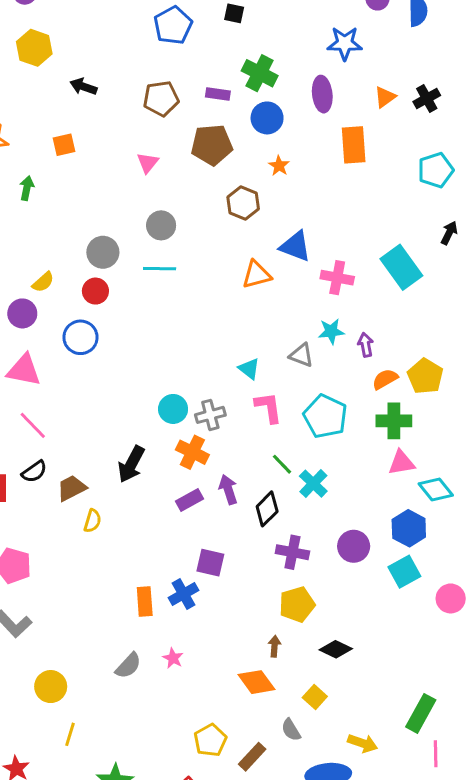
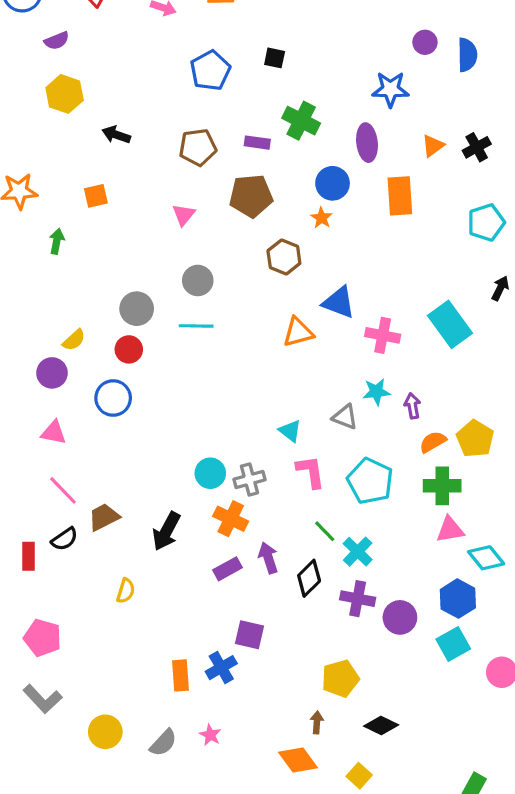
blue circle: (267, 118) -> (333, 183), moved
pink triangle: (24, 370) -> (54, 432), size x0.7
brown trapezoid: (72, 488) -> (104, 517), moved
purple cross: (292, 552) -> (358, 599), moved
yellow circle: (51, 687) -> (105, 732), moved

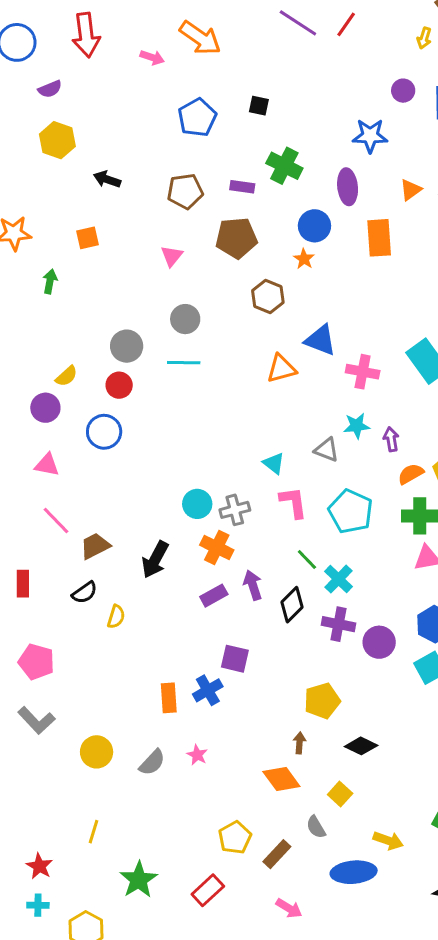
black semicircle: (65, 539) -> (85, 593), moved

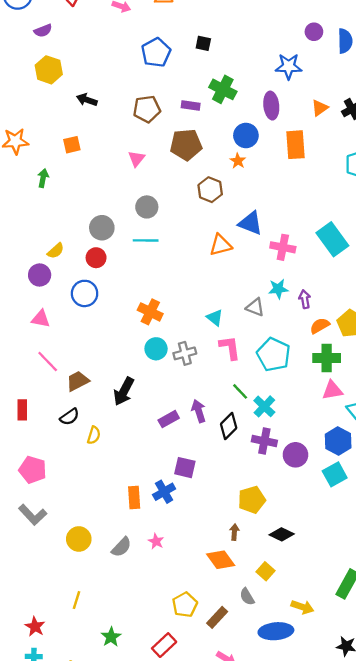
orange cross: (217, 547) -> (150, 312), moved
green star: (139, 880) -> (111, 637), size x0.7

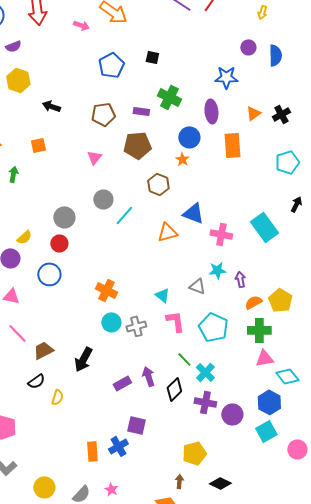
cyan line: (146, 240) -> (124, 215), moved, turned -50

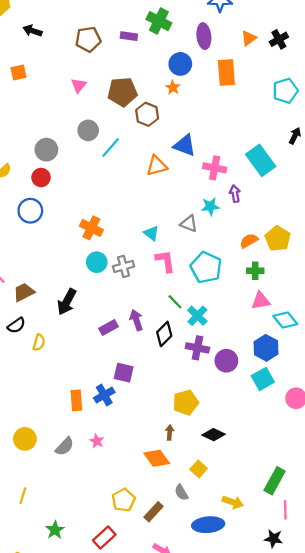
brown pentagon: (137, 145) -> (122, 92), moved
purple arrow: (240, 279) -> (235, 194), moved
green cross: (259, 330) -> (255, 271), size x0.7

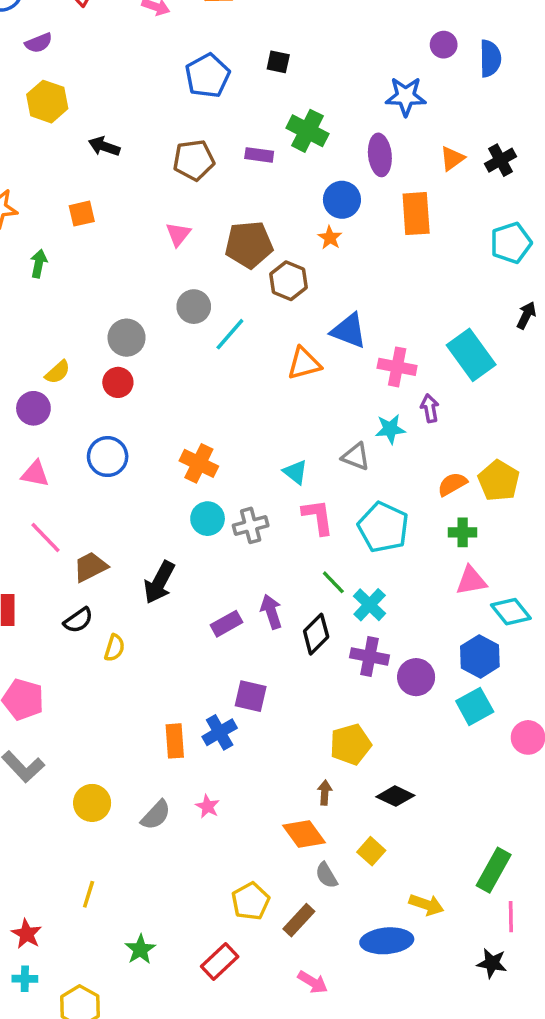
blue circle: (30, 211) -> (108, 457), moved
gray semicircle: (181, 493) -> (326, 875), moved

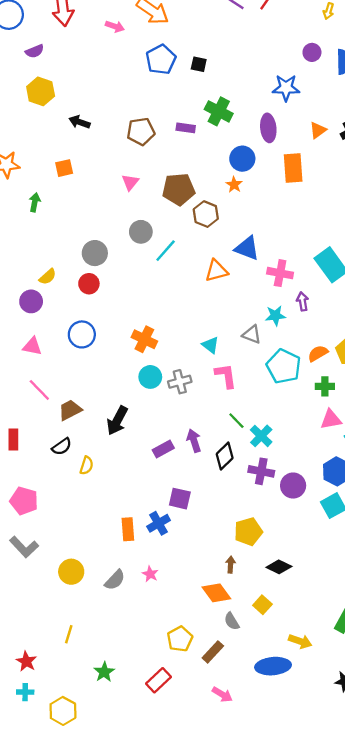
blue pentagon: (208, 76) -> (161, 59), moved
cyan pentagon: (383, 527) -> (284, 366), moved

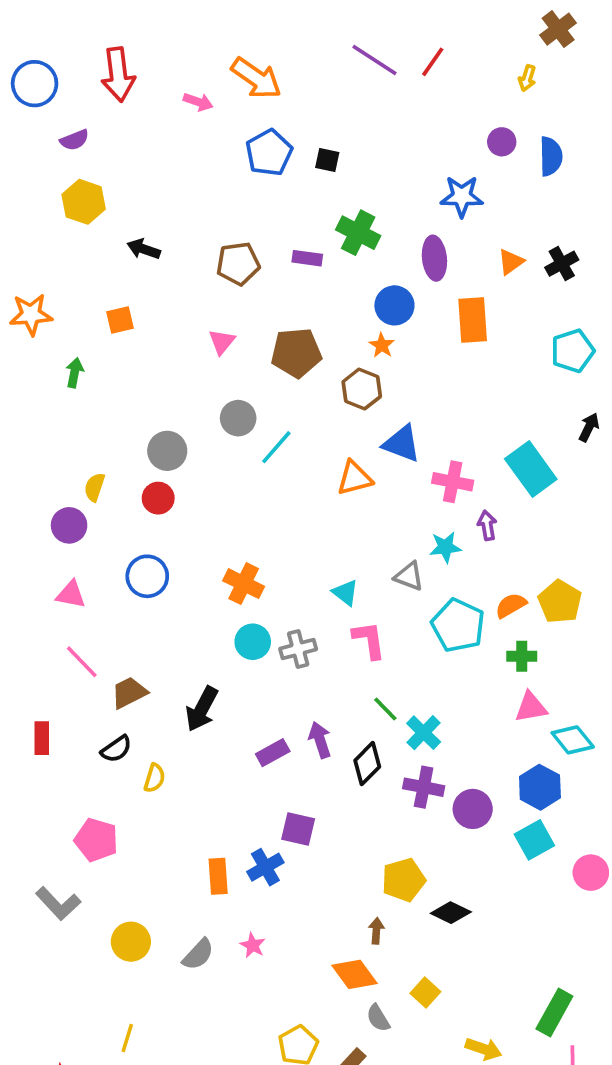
brown hexagon: (206, 214) -> (362, 389), moved
yellow semicircle: (48, 277) -> (95, 487), turned 150
pink pentagon: (24, 501) -> (96, 840), moved
black diamond: (279, 567) -> (451, 913), moved

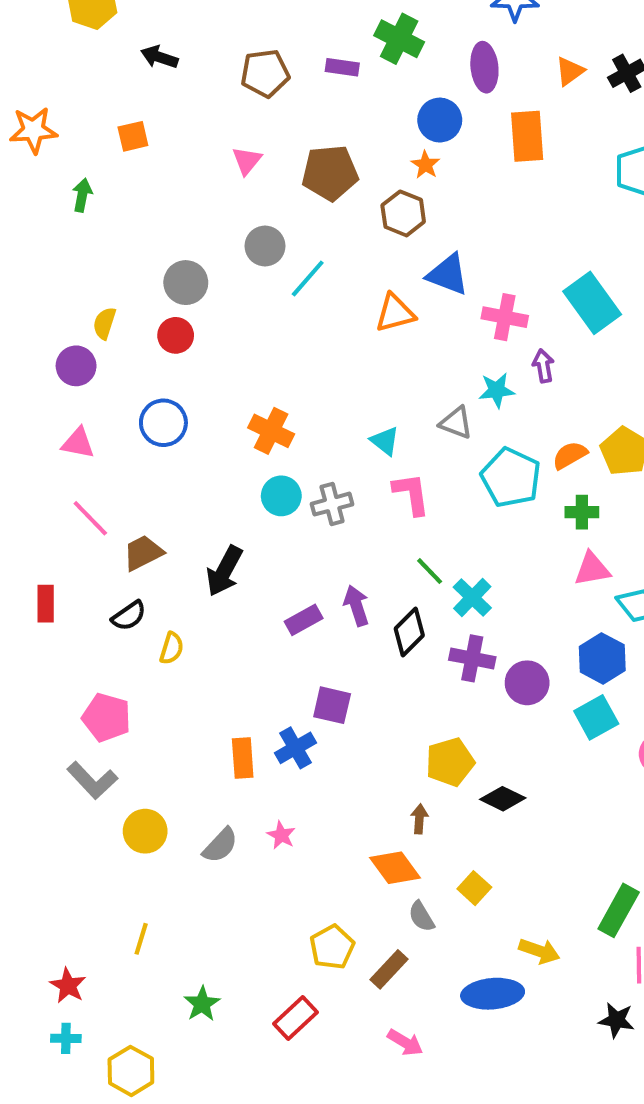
gray L-shape: (58, 903) -> (92, 780), moved

